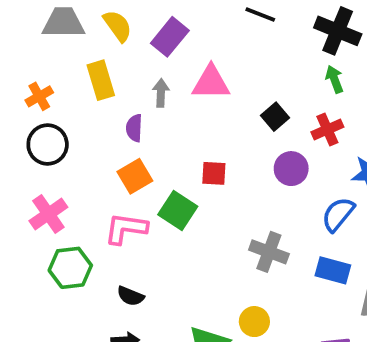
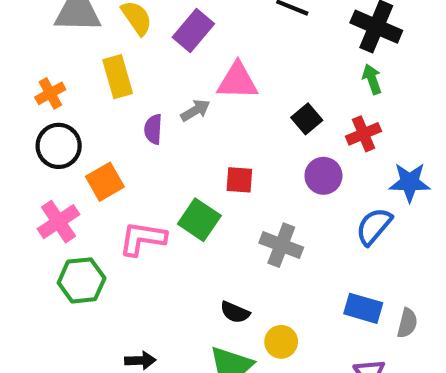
gray arrow: (161, 93) -> (195, 110), moved, turned 56
orange square: (135, 176) -> (105, 182), moved
gray cross: (269, 252) -> (281, 245), moved
blue rectangle: (333, 270) -> (363, 308), moved
black semicircle: (131, 296) -> (235, 312), moved

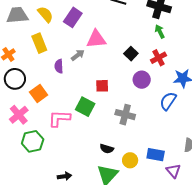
blue rectangle: (363, 308) -> (156, 155), moved

